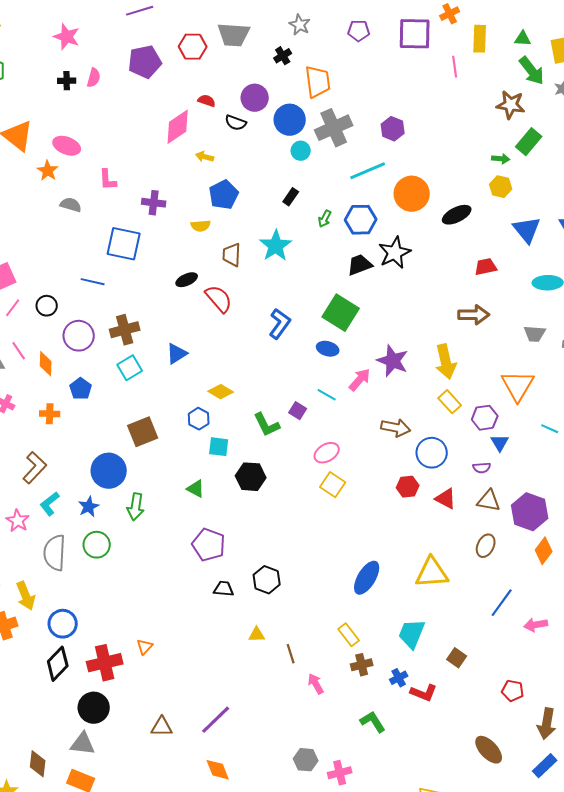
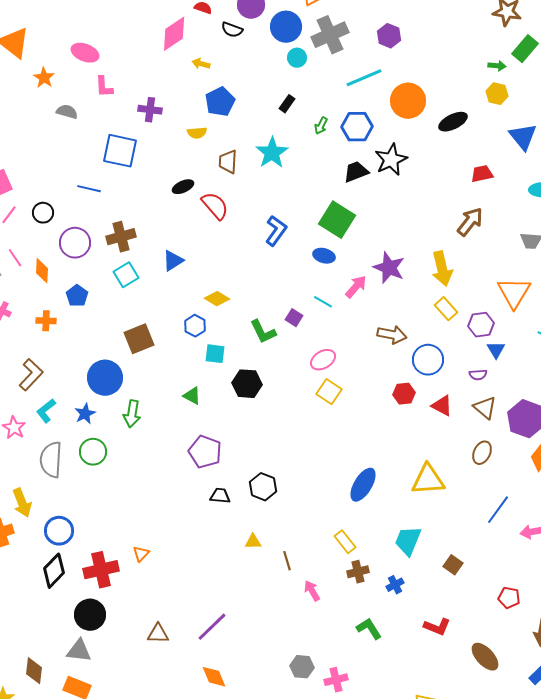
pink ellipse: (67, 146) -> (85, 53), moved
brown arrow: (474, 315) -> (470, 222), turned -52
brown triangle: (489, 501) -> (485, 408), turned 30
red L-shape: (424, 693) -> (437, 627), moved

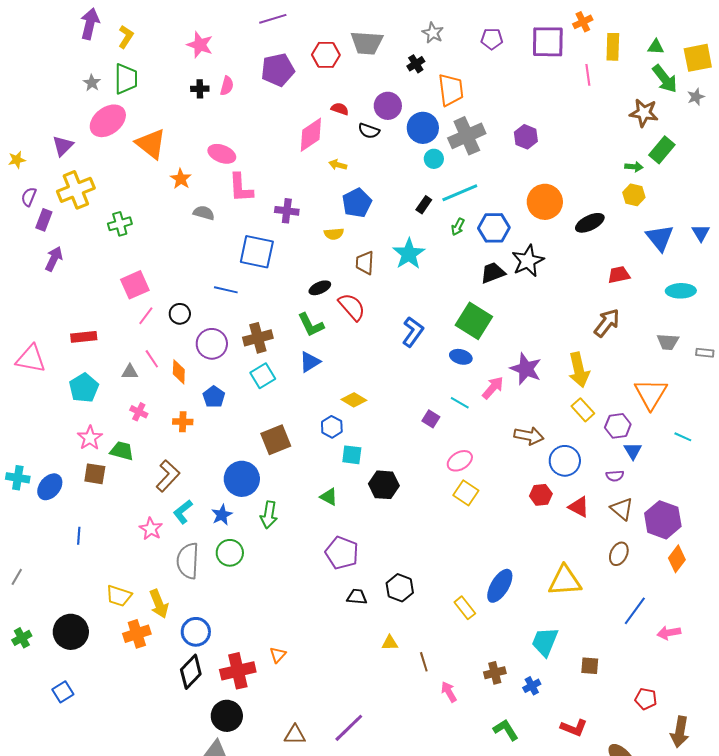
cyan line: (364, 78) -> (460, 193), moved
pink L-shape: (104, 87) -> (241, 188), size x1.4
green L-shape: (263, 332) -> (311, 325), moved
yellow rectangle: (345, 542) -> (465, 608), moved
brown square: (453, 565) -> (590, 666), turned -30

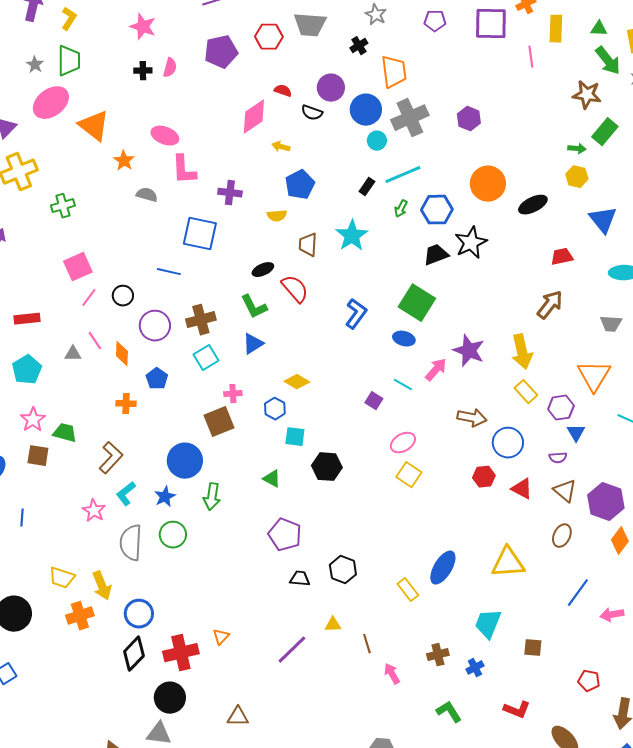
pink cross: (139, 412) -> (233, 394), moved, turned -30
purple line: (349, 728) -> (292, 650), moved

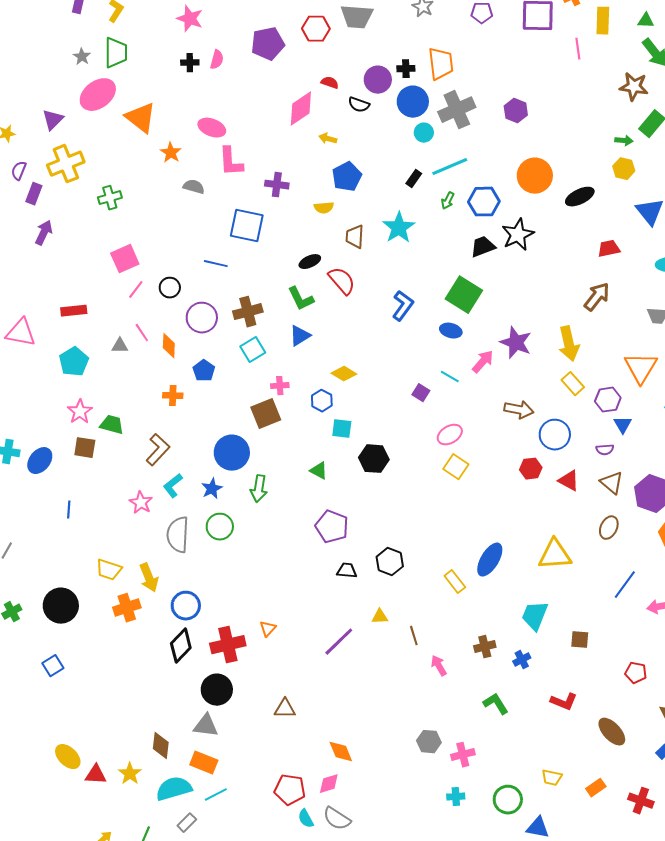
black cross: (359, 46) -> (406, 69), moved, turned 30

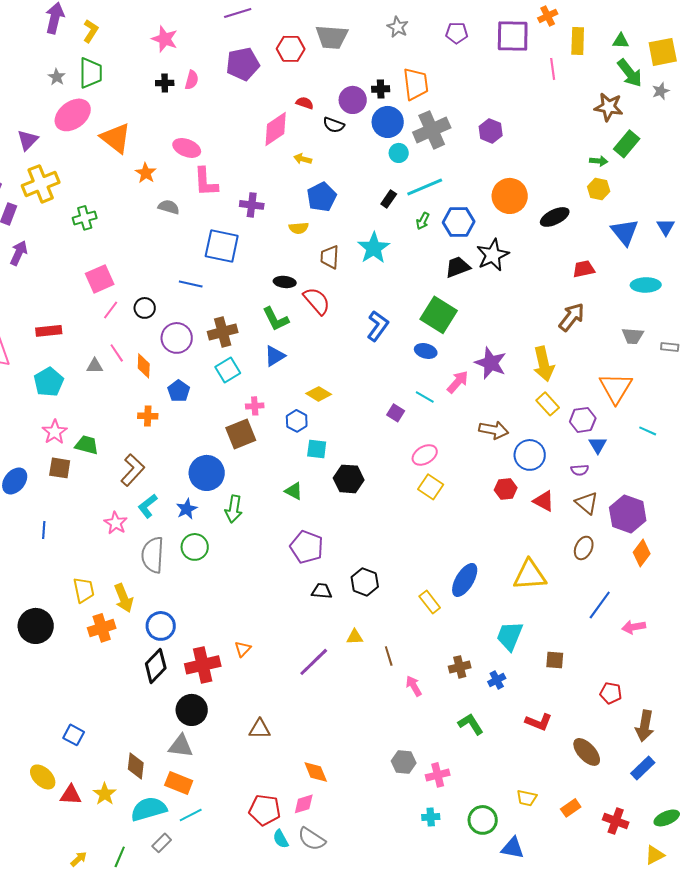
black ellipse: (310, 262) -> (285, 282), turned 30
yellow trapezoid: (109, 570) -> (84, 590), turned -120
blue square: (53, 666) -> (74, 735), moved, turned -30

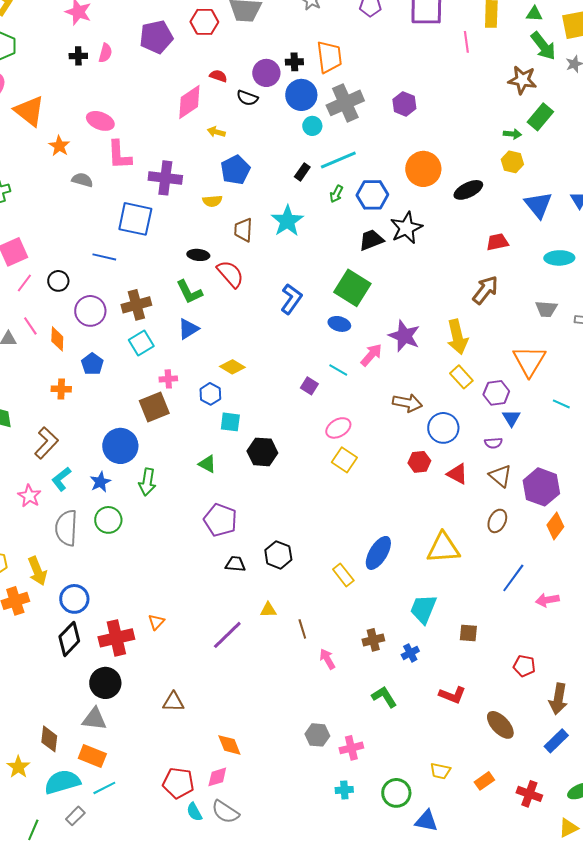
purple cross: (252, 205) -> (165, 178), size x1.4

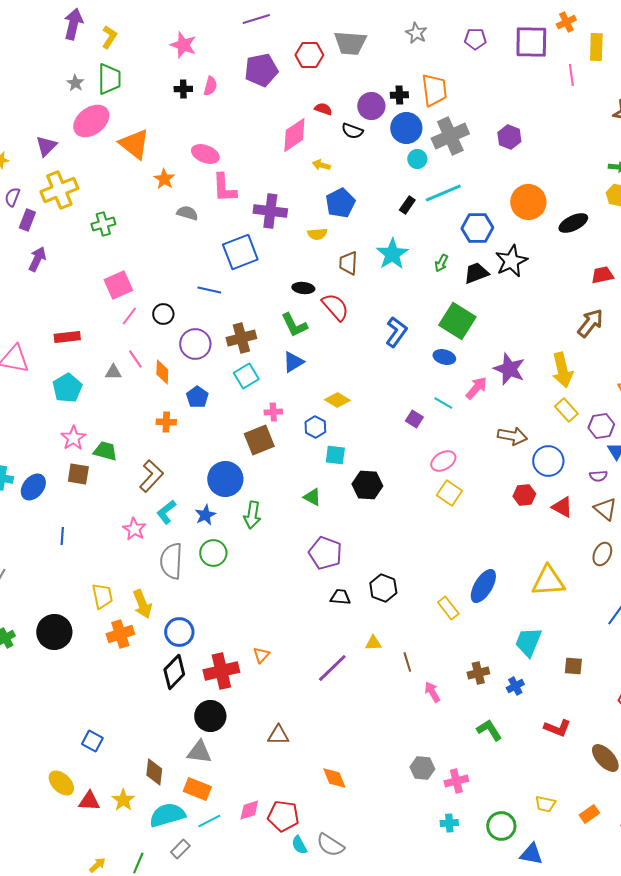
green arrow: (336, 194) -> (441, 263), moved
blue square: (135, 219) -> (240, 252), turned -33
pink diamond: (217, 777) -> (249, 810), moved

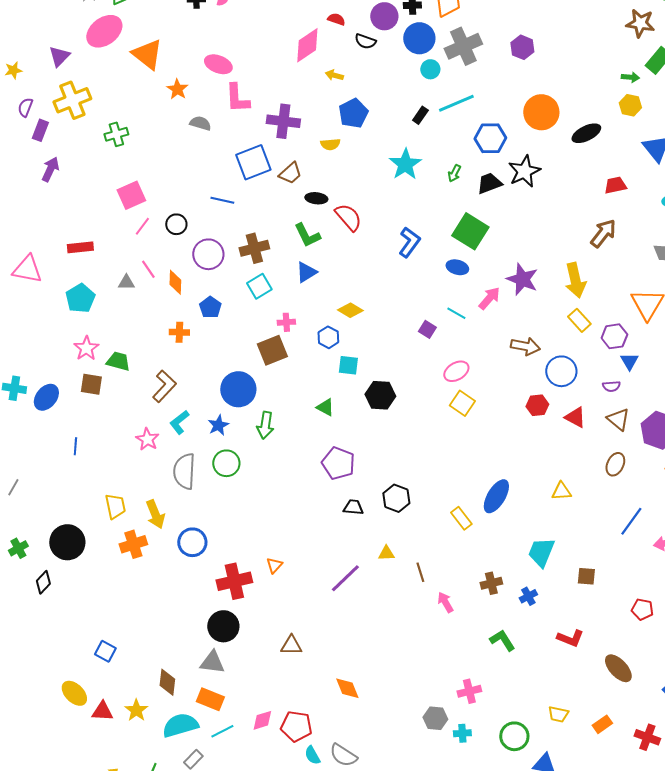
brown trapezoid: (348, 263) -> (290, 173), moved, turned -135
yellow triangle: (548, 581) -> (561, 491), size x0.6
black diamond: (174, 672) -> (43, 582), moved, size x0.7
gray hexagon: (422, 768) -> (435, 718), moved

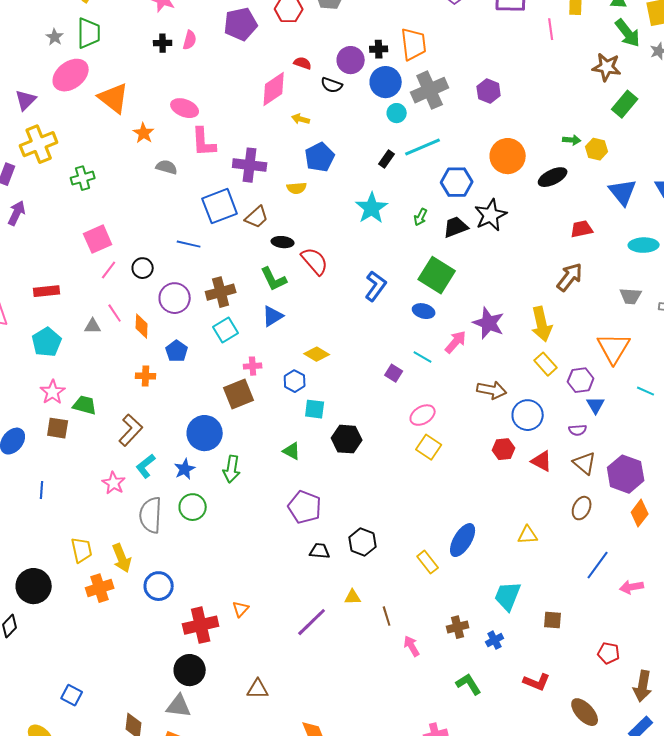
green arrow: (630, 77) -> (572, 140), moved

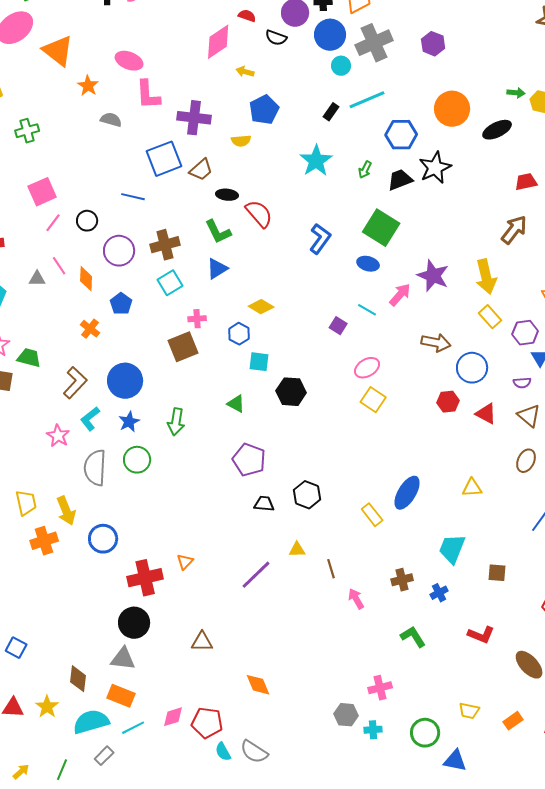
orange cross: (146, 376) -> (90, 329), turned 36
blue circle: (205, 433) -> (125, 381), moved

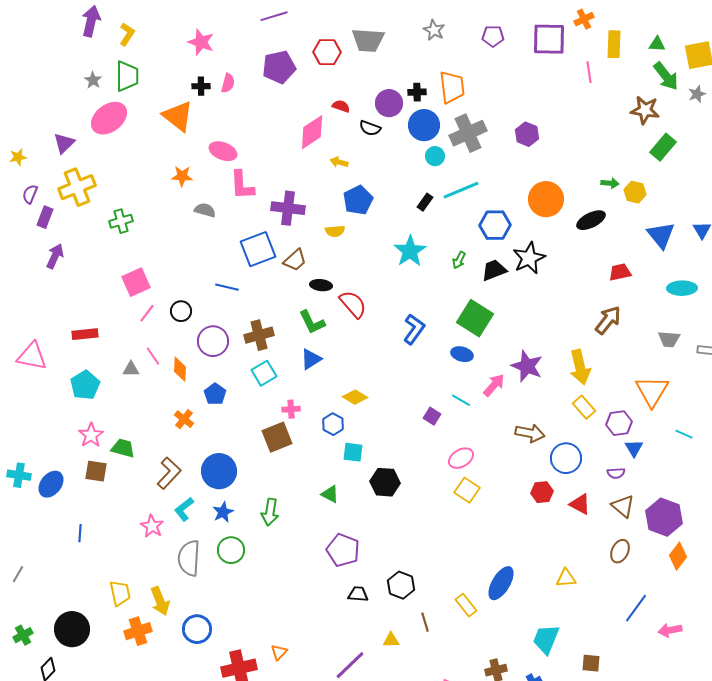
orange triangle: (58, 51) -> (178, 116), moved
orange star: (88, 86) -> (182, 176), turned -30
brown line: (331, 569) -> (425, 622), moved

